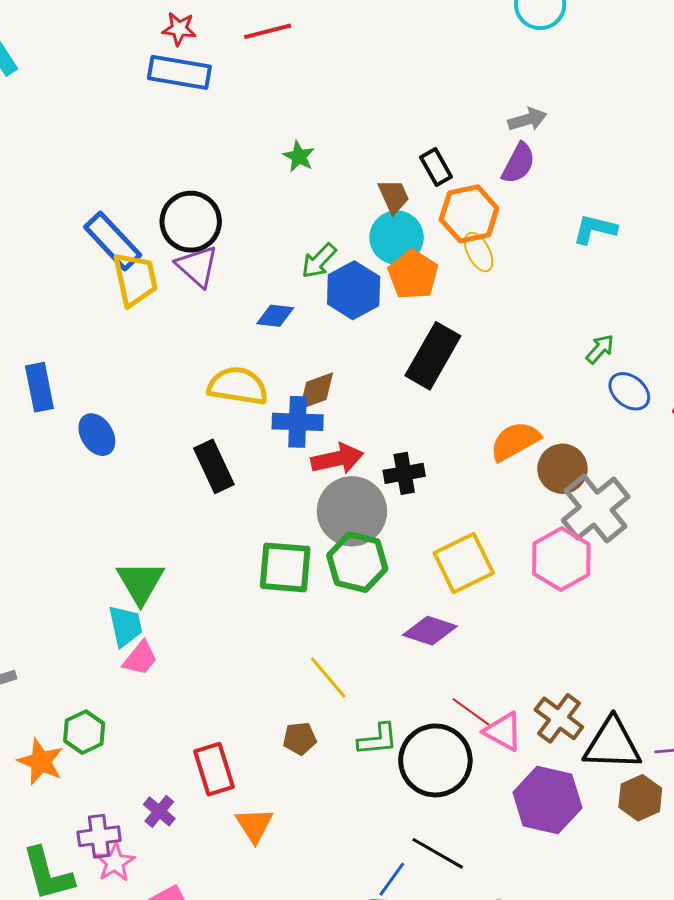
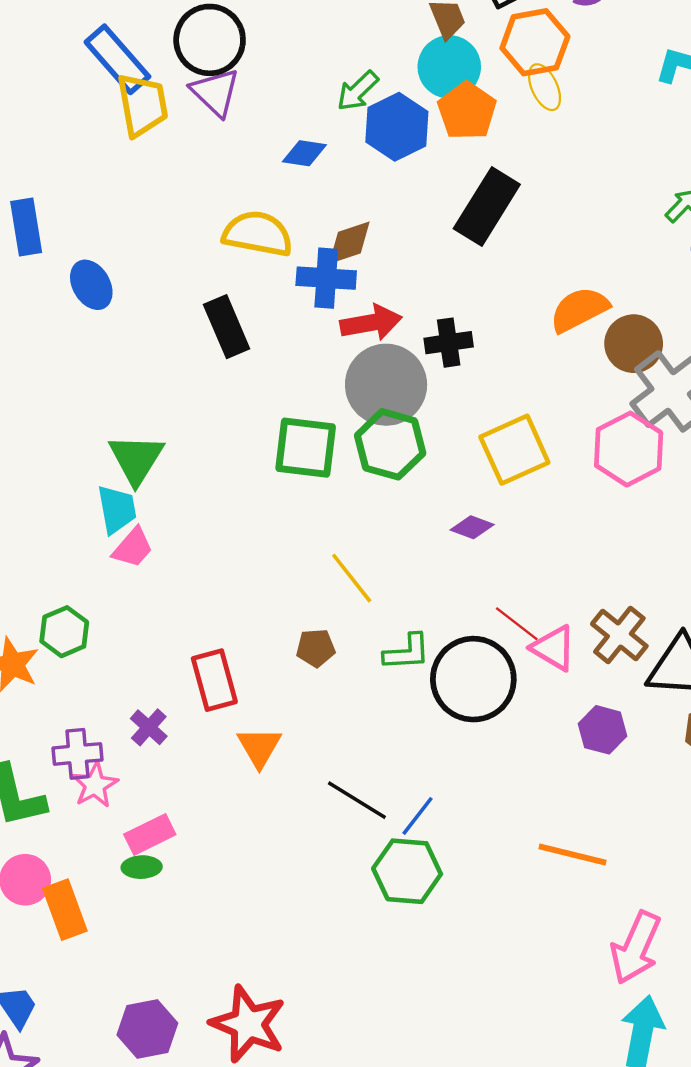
purple diamond: (430, 631) -> (472, 527), size x0.7
purple hexagon: (547, 800) -> (603, 730), size x0.6
black line: (438, 853) -> (357, 800), moved

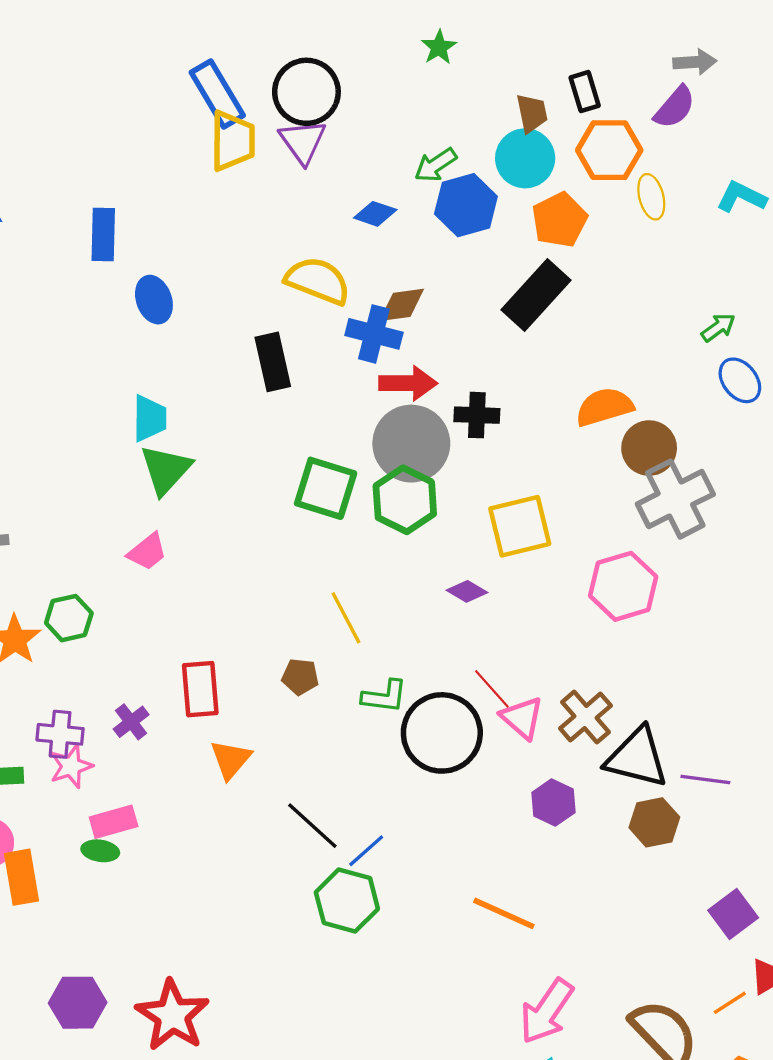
yellow ellipse: (545, 87) -> (651, 197), moved
orange pentagon: (467, 111) -> (559, 220), moved
pink hexagon: (629, 449) -> (623, 586), moved
cyan trapezoid: (117, 509) -> (149, 418), moved

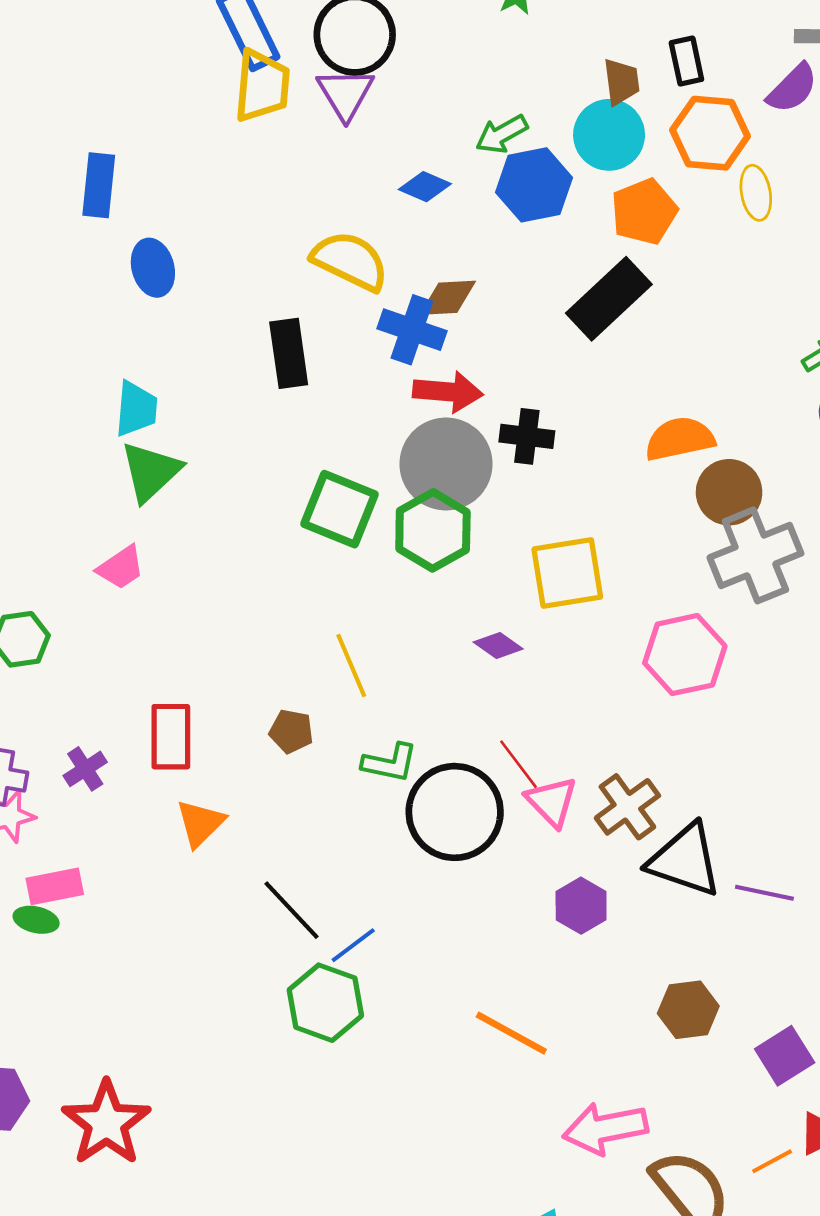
brown hexagon: (654, 822) -> (688, 1010), moved
pink arrow: (547, 1011) -> (605, 1128), moved, turned 40

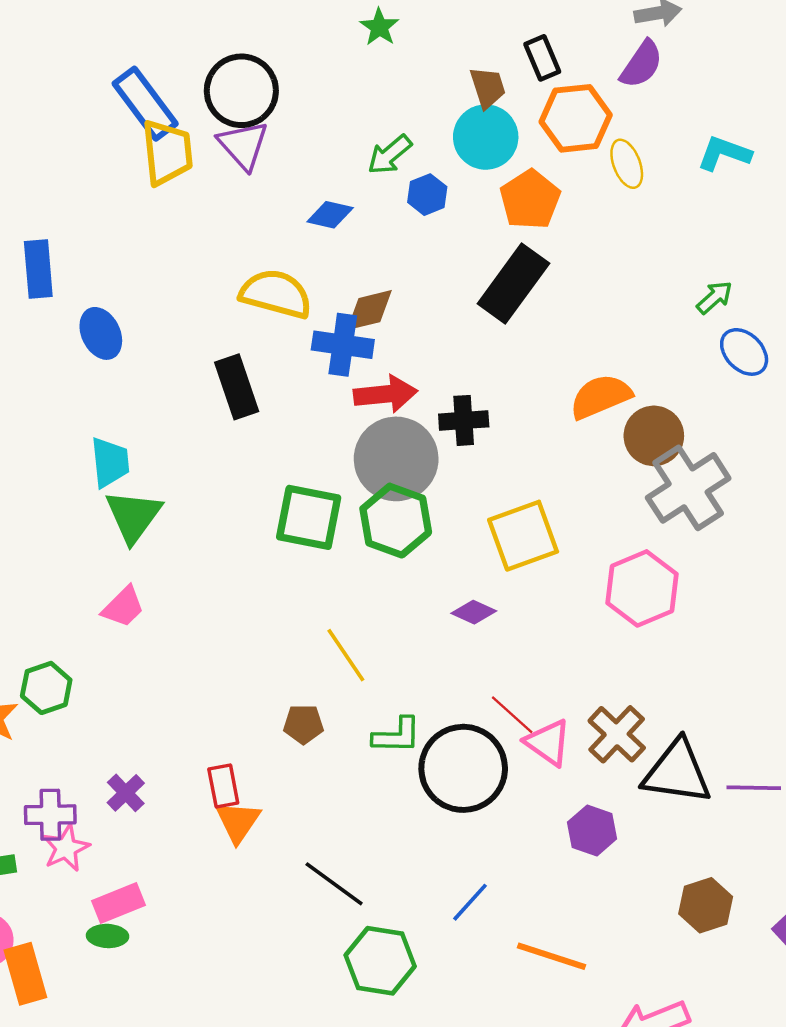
blue hexagon: (534, 185) -> (427, 195), size x0.6
red rectangle: (171, 737) -> (223, 786), moved, size x0.7
blue line: (353, 945) -> (470, 902), moved

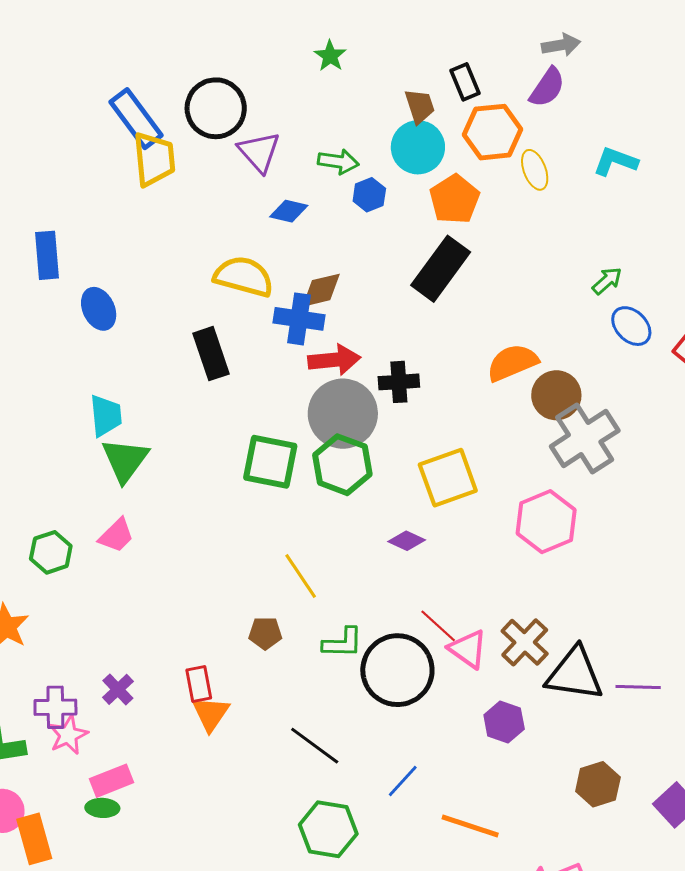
purple triangle: (243, 145) -> (259, 152), moved
green arrow: (390, 155) -> (338, 162), turned -132
green hexagon: (46, 688) -> (51, 552), moved
black line: (334, 884) -> (315, 746), moved

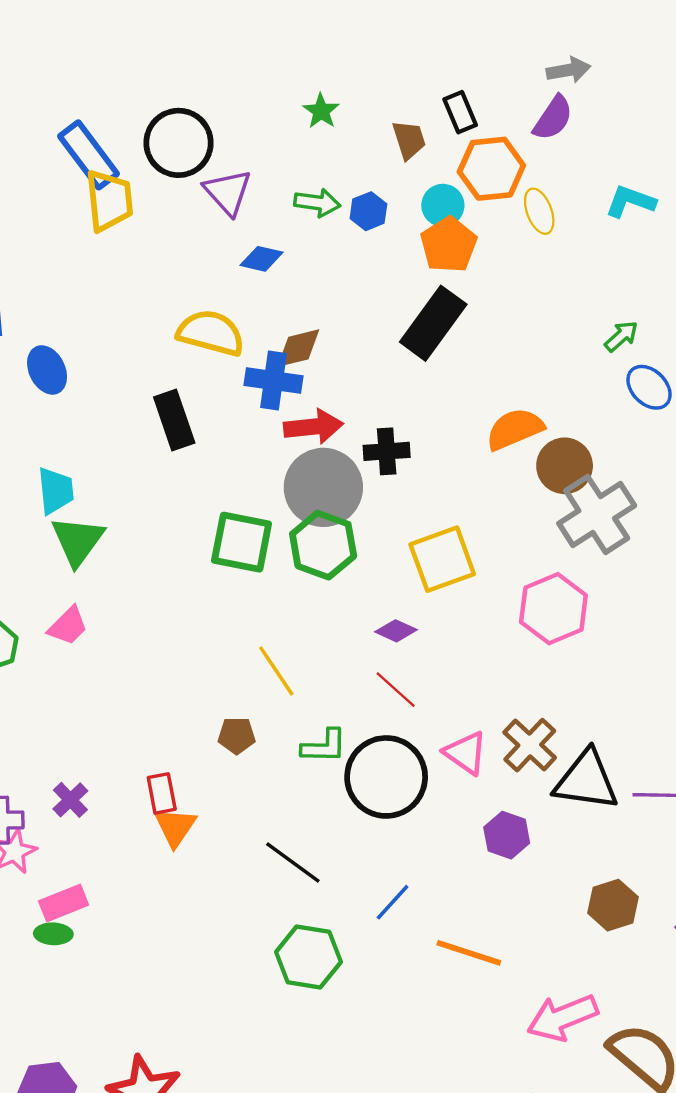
green star: (330, 56) -> (321, 111), moved
cyan circle: (418, 147) -> (443, 205), moved, size x0.7
blue hexagon: (369, 195) -> (368, 211), moved
red line: (438, 626) -> (396, 690), moved

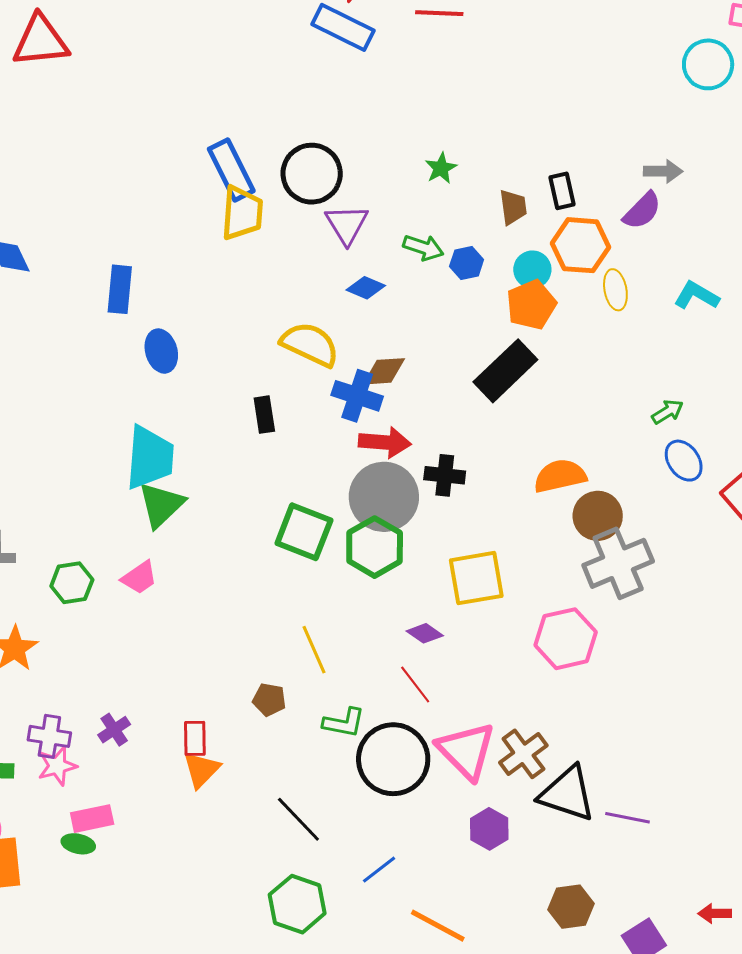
black rectangle: (174, 420) -> (264, 415), size x0.7
cyan trapezoid: (56, 491) -> (150, 458), size x1.5
pink triangle: (466, 753) -> (466, 751), size x1.5

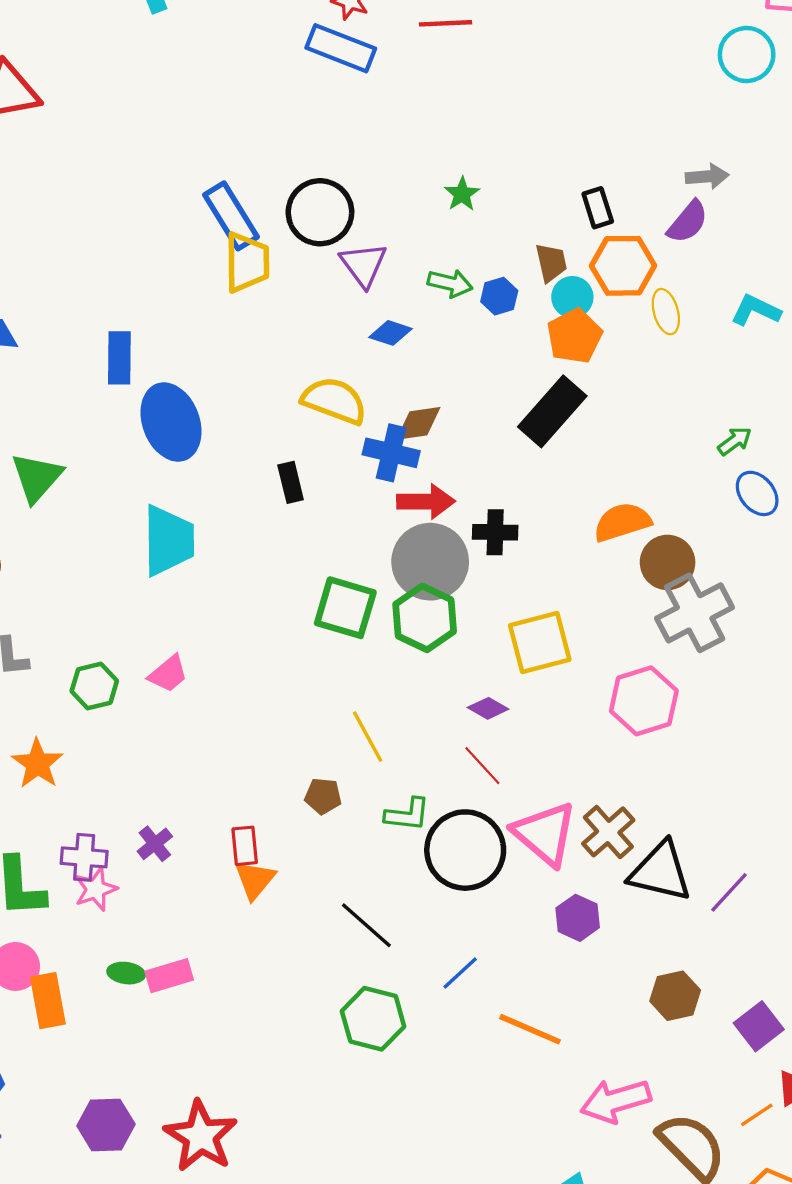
brown trapezoid: (513, 207) -> (551, 263), moved
blue ellipse: (161, 351) -> (171, 422), size x1.6
green triangle: (161, 505) -> (37, 477), moved
purple line: (627, 818) -> (729, 892), turned -54
pink rectangle: (92, 819) -> (169, 976), moved

